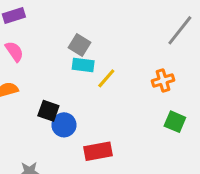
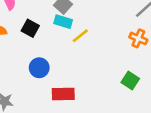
orange cross: (163, 81) -> (138, 38), moved, turned 30
black square: (48, 111) -> (30, 28), moved

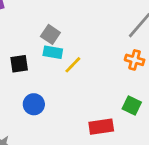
black square: (30, 28) -> (19, 64), turned -30
red rectangle: (63, 94) -> (101, 127), moved

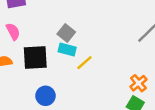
orange cross: (135, 60) -> (138, 83), moved, turned 30
black square: (19, 64) -> (35, 57), size x1.5

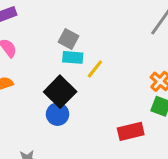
black square: (35, 57) -> (60, 92), moved, turned -32

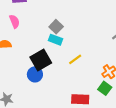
yellow line: (95, 69) -> (75, 59), moved

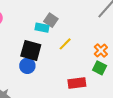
gray square: (56, 27) -> (51, 20), moved
black square: (41, 60) -> (31, 50), turned -35

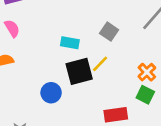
gray square: (51, 20) -> (109, 32), moved
black square: (31, 50) -> (79, 71), moved, turned -30

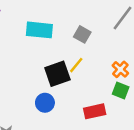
cyan rectangle: (70, 43) -> (39, 30), moved, size x1.5
blue circle: (51, 93) -> (45, 103), moved

